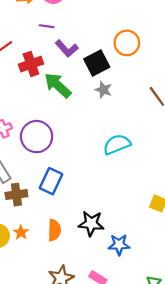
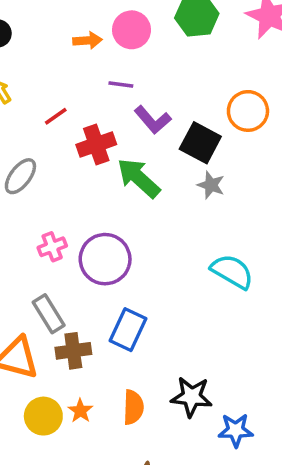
black square: (97, 63) -> (200, 143), turned -35
cyan semicircle: (117, 144) -> (232, 271), turned 52

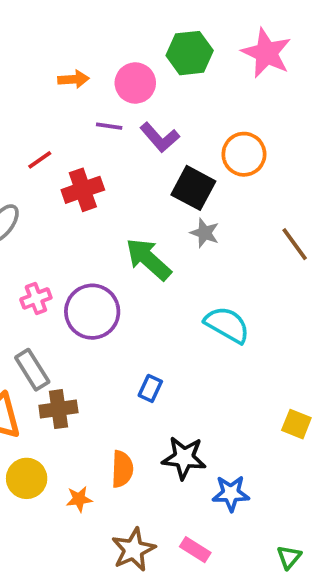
pink circle: (132, 30) -> (135, 83), moved
purple L-shape: (153, 120) -> (160, 137), moved
green arrow: (139, 178) -> (148, 259), moved
blue rectangle: (128, 330) -> (150, 388), moved, size x0.6
orange star: (80, 411) -> (79, 499), moved, turned 30

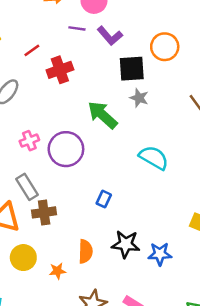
black square: (193, 188) -> (132, 69), turned -32
blue star: (231, 493) -> (160, 254), moved

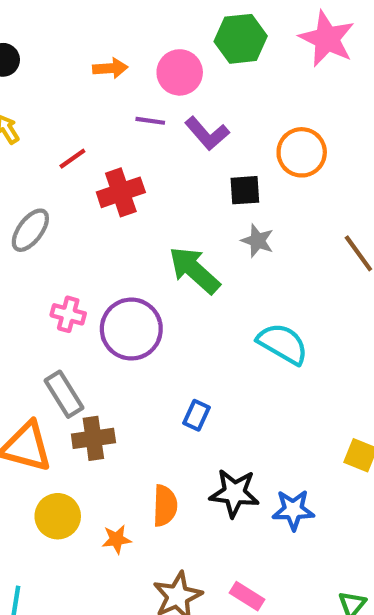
black square: (132, 69) -> (245, 190), size x0.7
pink cross: (29, 141) -> (68, 314), turned 36

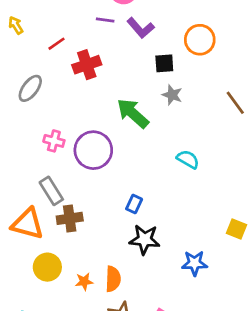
cyan semicircle: (283, 344) -> (188, 159), size x0.7
black star: (234, 493) -> (145, 239), moved
orange semicircle: (165, 506) -> (113, 279), moved

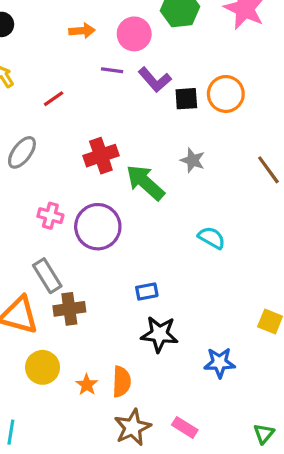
black square: (164, 63) -> (186, 99), moved
red cross: (87, 65) -> (101, 156), moved
blue rectangle: (134, 204) -> (147, 291), turned 54
orange star: (84, 282) -> (87, 385), turned -30

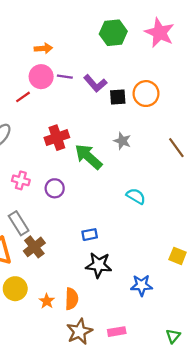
pink circle: (134, 34) -> (41, 77), moved
purple circle: (98, 227) -> (55, 188), size x0.6
brown cross: (69, 309) -> (34, 247), turned -30
pink rectangle: (185, 427) -> (117, 332), turned -42

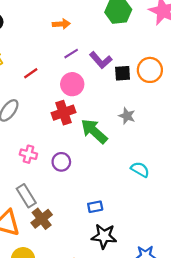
orange arrow: (43, 48) -> (61, 24), moved
pink circle: (41, 77) -> (72, 84), moved
purple line: (65, 77) -> (71, 54), turned -40

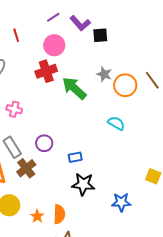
orange circle: (150, 70) -> (125, 85), moved
red line: (31, 73) -> (16, 35), turned -72
purple circle: (61, 162) -> (44, 143), moved

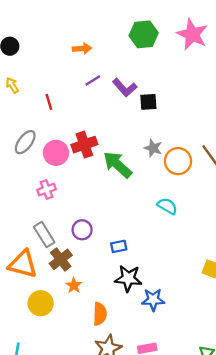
pink circle: (54, 45) -> (56, 153), moved
pink cross: (14, 109) -> (47, 190), turned -35
blue star: (121, 202) -> (153, 300), moved
orange star: (37, 216) -> (74, 285), moved

